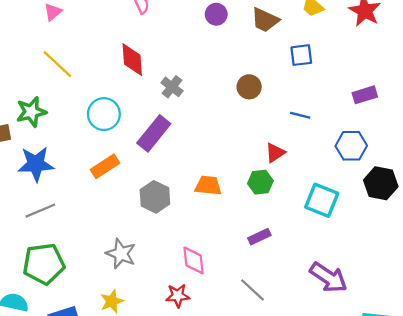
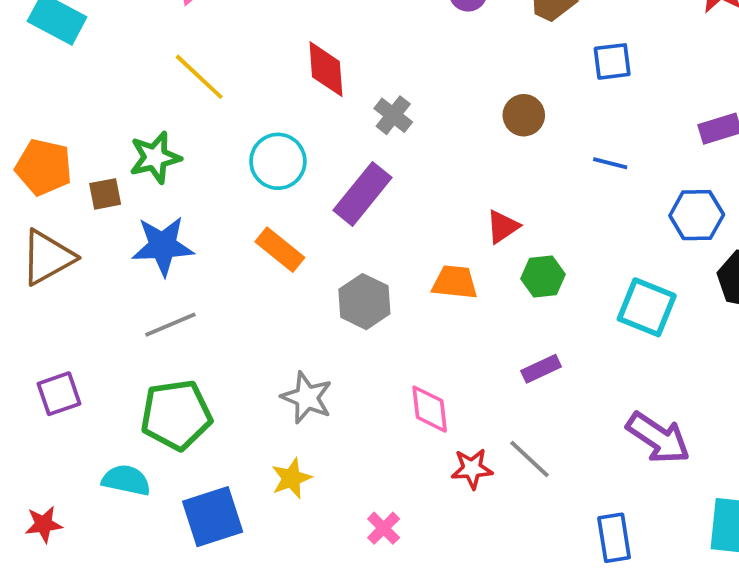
red triangle: (275, 153) -> (503, 227), moved
orange rectangle: (105, 166) -> (280, 250), turned 72
red star: (178, 296) -> (472, 469), moved

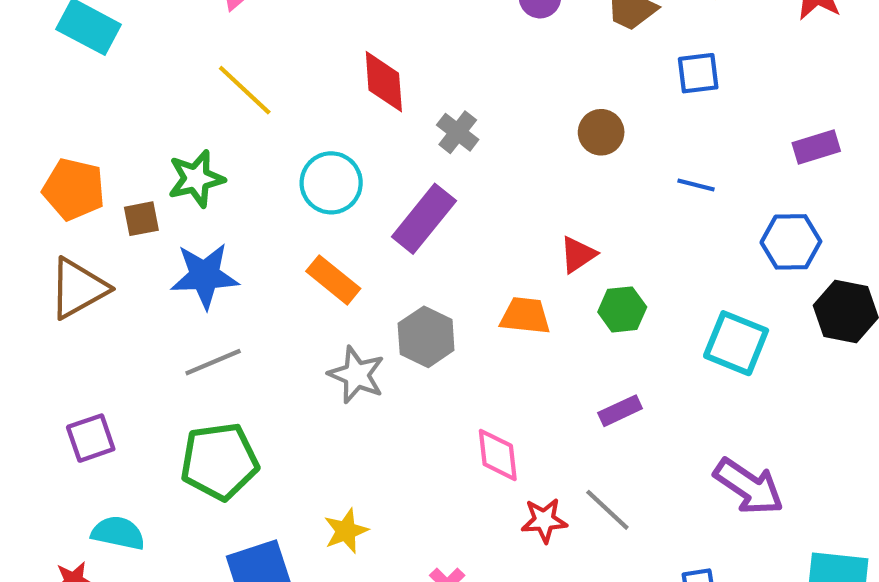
gray star: (307, 398) -> (356, 375), moved
cyan semicircle: (126, 480) -> (118, 533), moved

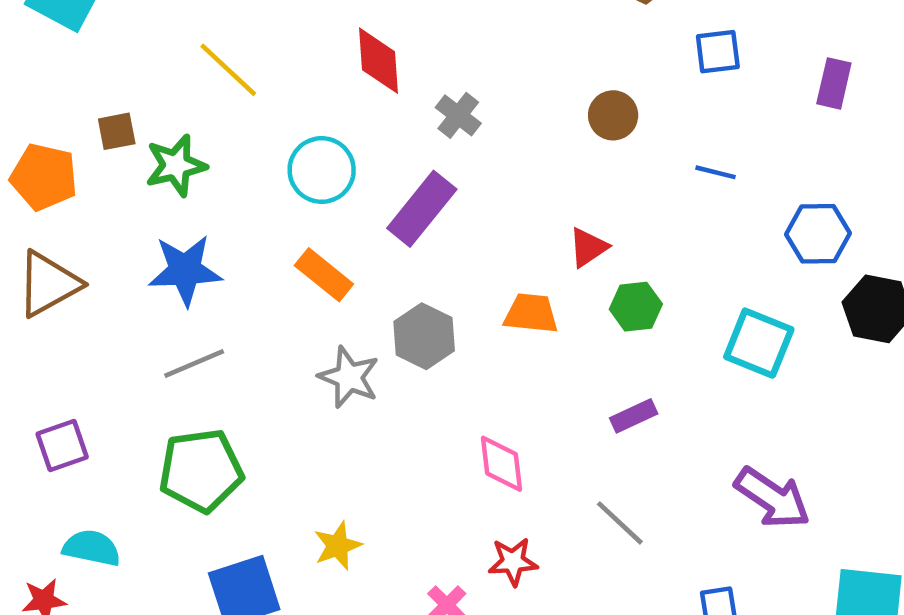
purple rectangle: (816, 147) -> (834, 83), moved, turned -60
brown square: (141, 219) -> (117, 131), moved
red star: (544, 520) -> (513, 562), moved

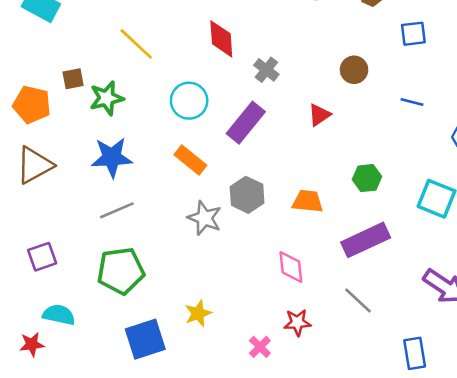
red triangle: (588, 247) -> (319, 115), moved
orange trapezoid: (531, 313) -> (308, 201), moved
purple rectangle: (634, 416) -> (366, 240), size x1.8

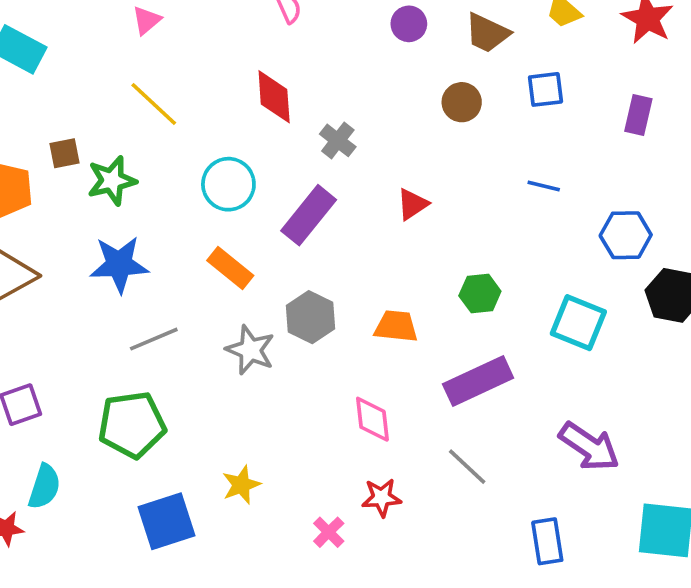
brown circle: (354, 70) -> (462, 102), moved
gray line: (117, 210) -> (154, 339), moved
cyan semicircle: (59, 315) -> (44, 487), turned 96

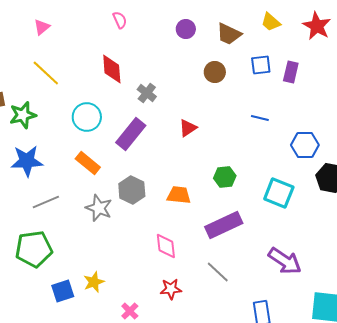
purple rectangle: (638, 115) -> (291, 72), moved
blue square: (167, 521) -> (63, 291), moved, size x0.7
pink cross: (329, 532) -> (130, 311), moved

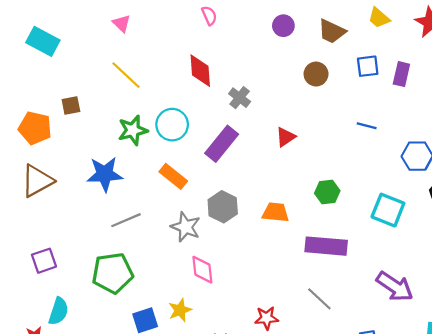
pink triangle: (42, 27) -> (122, 23), turned -36
green star: (23, 115) -> (133, 130), moved
purple rectangle: (224, 225) -> (326, 246), turned 30
pink diamond: (166, 246) -> (202, 270), moved

